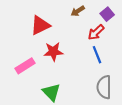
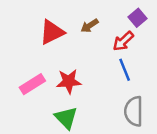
brown arrow: (78, 11) -> (90, 26), moved
red star: (53, 52) -> (69, 81), moved

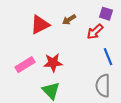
purple square: (138, 18) -> (106, 14), turned -32
blue line: (125, 70) -> (108, 57), moved

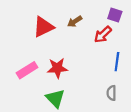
blue line: (108, 57) -> (117, 62), turned 30
gray semicircle: (103, 86) -> (112, 93), size x0.6

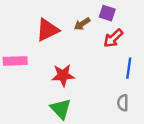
purple square: (115, 15) -> (107, 13), moved
pink rectangle: (27, 70) -> (15, 61), moved, turned 30

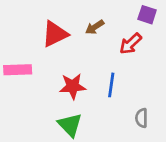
purple square: (107, 13) -> (147, 15), moved
blue line: (129, 68) -> (111, 85), moved

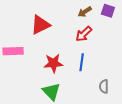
brown arrow: (95, 27) -> (85, 12), moved
red arrow: (130, 44) -> (84, 34), moved

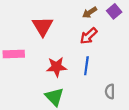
purple square: (108, 11) -> (114, 11), turned 32
red triangle: (40, 25) -> (43, 26), turned -35

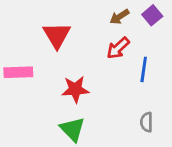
blue line: (86, 66) -> (144, 69), moved

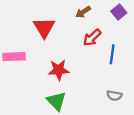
brown arrow: (119, 17) -> (83, 12), moved
gray semicircle: (147, 122) -> (114, 96), turned -80

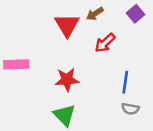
red triangle: (44, 28) -> (67, 25), moved
blue line: (112, 54) -> (125, 82), moved

